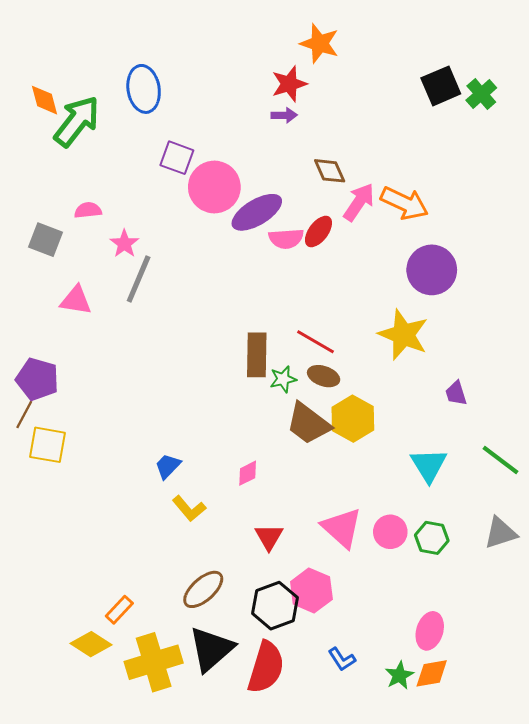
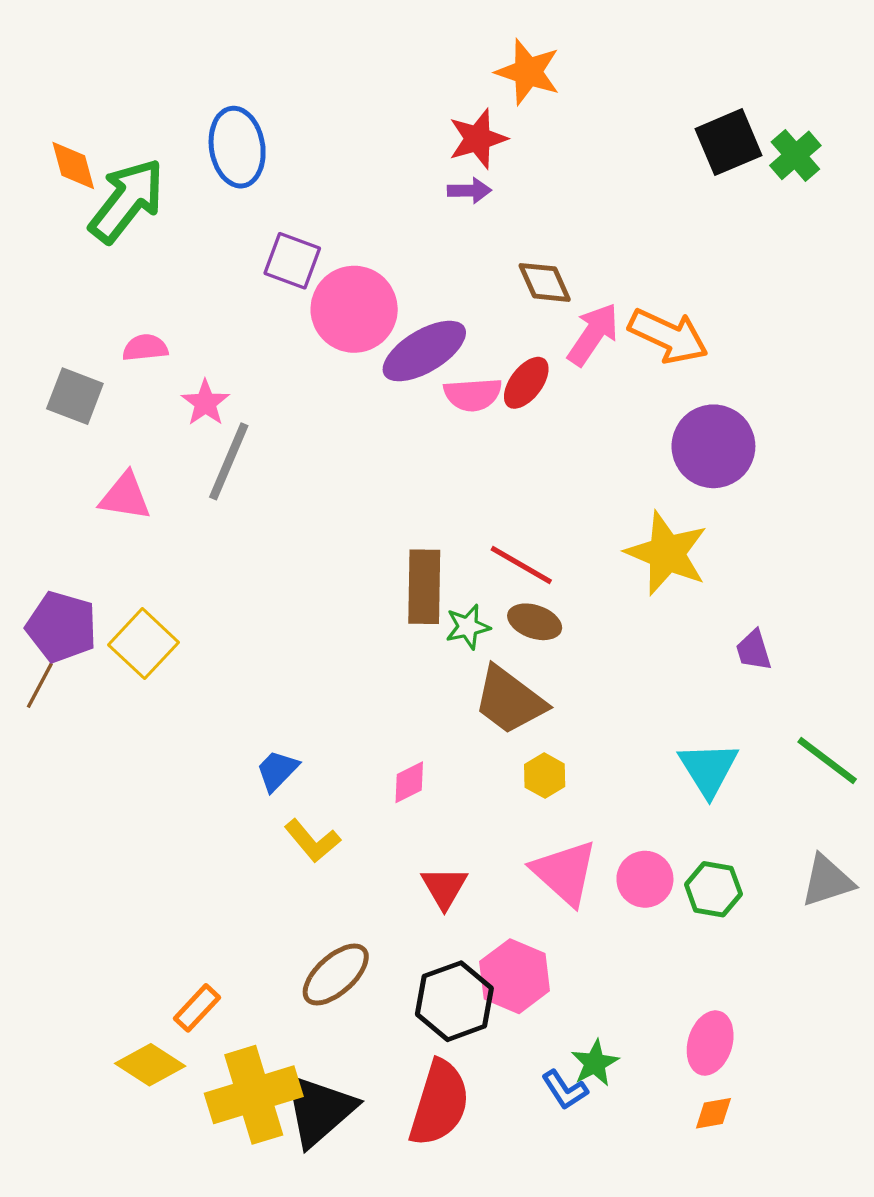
yellow hexagon: (353, 419) -> (545, 776), moved, size x0.6
yellow square: (48, 445) -> (143, 644), moved, turned 33
black triangle: (211, 649) -> (319, 1110), moved
orange diamond: (432, 673) -> (713, 1113), size x0.7
green star: (399, 675) -> (595, 1063), moved

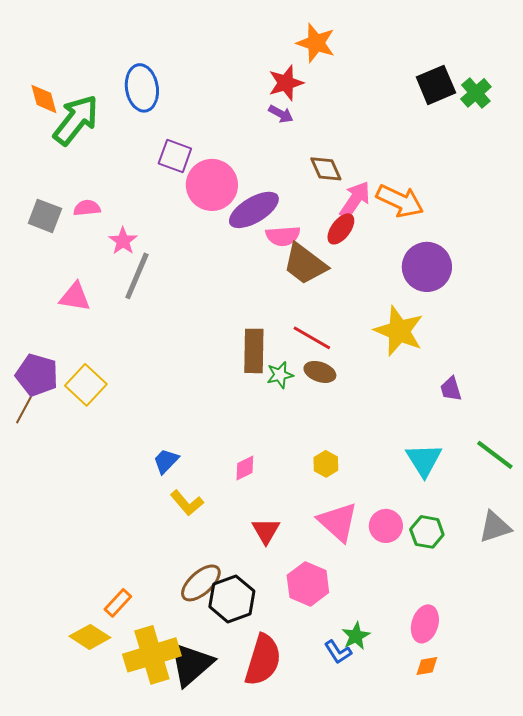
purple arrow: (469, 191) -> (281, 114), turned 30
red ellipse: (526, 383) -> (341, 229), moved
gray square: (75, 396) -> (45, 216), moved
brown trapezoid: (510, 700) -> (305, 264), moved
black hexagon: (454, 1001) -> (232, 599), moved

